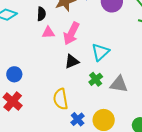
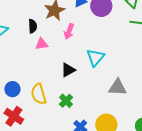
pink arrow: (71, 33) -> (69, 31), moved, size x0.7
green cross: (96, 79) -> (66, 101), moved
yellow semicircle: (61, 99) -> (39, 94), moved

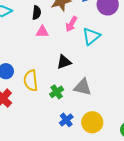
cyan triangle: (95, 57) -> (91, 36), moved
gray triangle: (118, 87) -> (83, 87), moved

